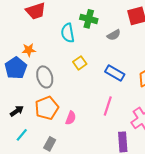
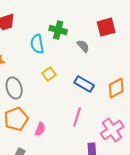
gray semicircle: (114, 35) -> (83, 46), turned -104

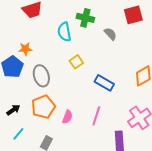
blue rectangle: (84, 84) -> (104, 83), moved
pink line: (77, 117) -> (96, 116), moved

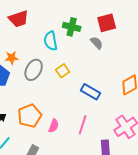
red square: (133, 15) -> (107, 23), moved
gray ellipse: (41, 76) -> (34, 70), moved, turned 45

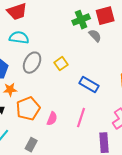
green cross: (72, 27) -> (81, 20), moved, turned -36
cyan semicircle: (51, 41) -> (19, 38), moved, turned 108
orange star: (12, 58) -> (10, 90), moved

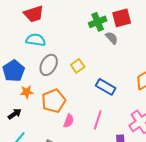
orange pentagon: (28, 109) -> (54, 101), moved

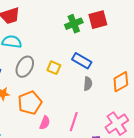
gray semicircle: (112, 38) -> (88, 84), moved, turned 48
yellow square: (78, 66) -> (54, 68), turned -32
blue rectangle: (106, 87) -> (82, 61), moved

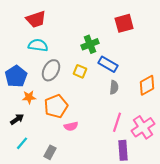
green cross: (74, 24) -> (90, 44), moved
pink line: (74, 122) -> (117, 122), moved
pink semicircle: (45, 123) -> (71, 126), turned 56

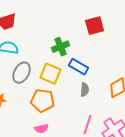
yellow square: (80, 71) -> (51, 74), size x1.5
orange pentagon: (56, 106) -> (43, 101), moved, turned 30

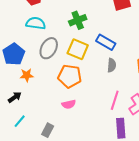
green cross: (61, 47) -> (78, 20), moved

